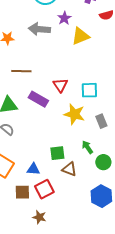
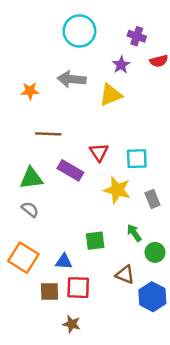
purple star: (64, 18) -> (121, 65), moved
yellow triangle: (80, 36) -> (111, 95), moved
brown triangle: (69, 169) -> (125, 275), moved
red square: (44, 189) -> (78, 288), turned 30

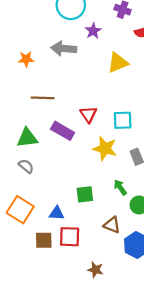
purple star: (121, 65) -> (93, 31), moved
yellow triangle: (111, 95) -> (118, 63), moved
brown star: (72, 324) -> (95, 270), moved

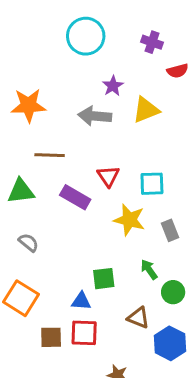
purple star: (93, 31) -> (113, 86), moved
gray arrow: (64, 48) -> (95, 116), moved
orange star: (26, 59) -> (28, 105), size x1.6
green triangle: (27, 138) -> (21, 191), moved
blue triangle: (57, 213) -> (81, 301), moved

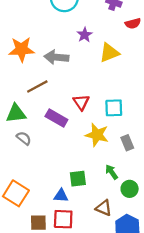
gray arrow: (95, 116) -> (56, 57), moved
brown line: (50, 155) -> (37, 86), turned -30
gray semicircle: (28, 242) -> (24, 138), moved

